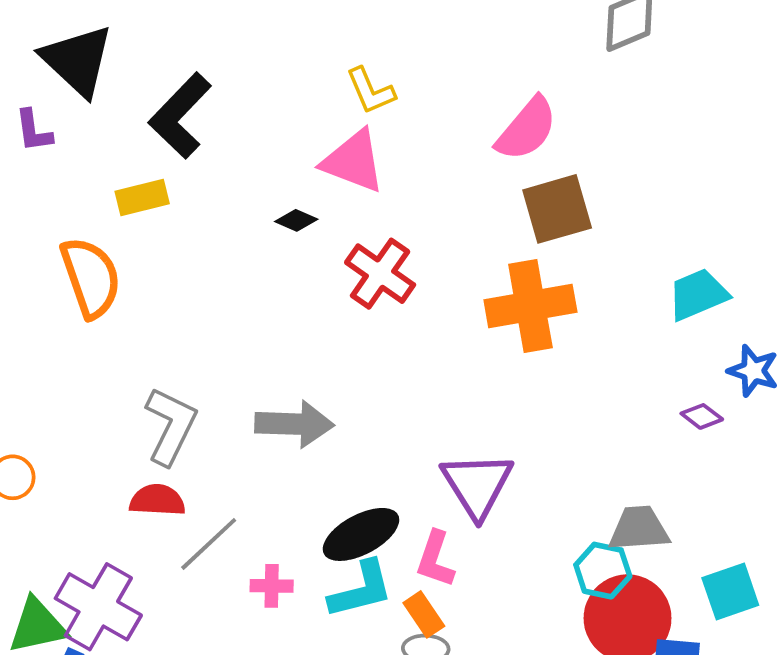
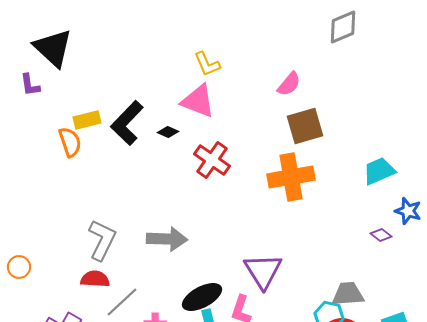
black L-shape: (180, 116) -> (127, 123), moved
pink semicircle: (527, 129) -> (289, 84), size x0.7
orange semicircle: (91, 277) -> (70, 142), moved, size x0.7

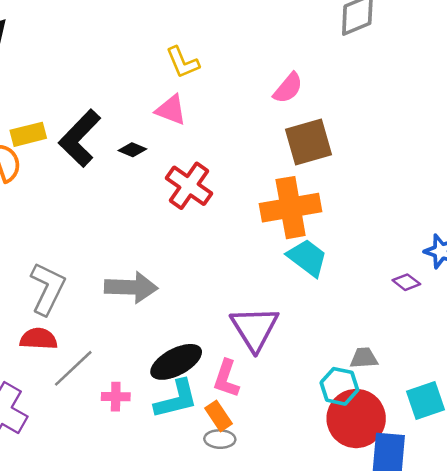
pink triangle: (198, 101) -> (171, 110), size x0.7
cyan trapezoid: (379, 171) -> (307, 258), moved, turned 60
gray trapezoid: (348, 294) -> (364, 358), size x0.7

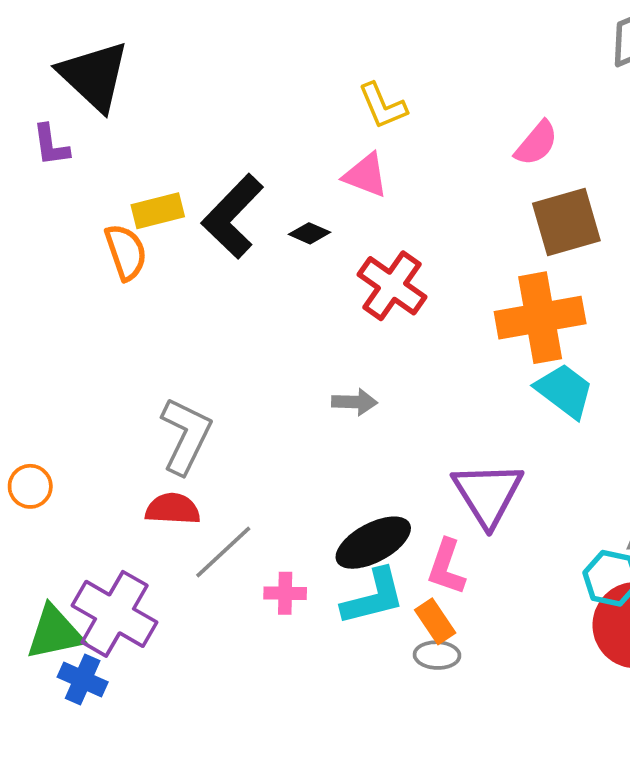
gray arrow: (131, 287) -> (355, 402), moved, size x0.6

